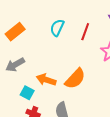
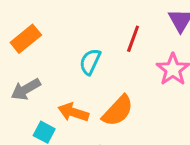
cyan semicircle: (57, 28) -> (90, 62), moved

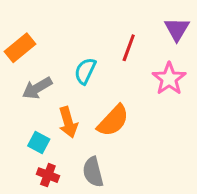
gray arrow: (26, 89) -> (37, 88), moved
orange arrow: (73, 112) -> (68, 122), turned -124

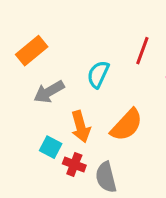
red cross: (48, 175) -> (74, 165), moved

